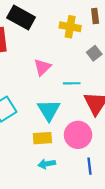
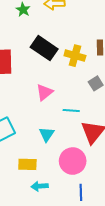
black rectangle: (21, 18) -> (44, 48), moved
cyan triangle: (49, 110) -> (47, 134), size x0.7
yellow rectangle: (42, 138) -> (27, 164), moved

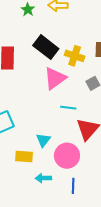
pink triangle: (44, 92) -> (55, 78), moved, size x1.4
cyan triangle: (47, 134) -> (43, 140), moved
cyan arrow: (40, 186) -> (43, 178), moved

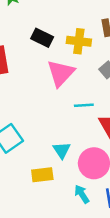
black rectangle: (46, 47) -> (42, 38), size x0.7
cyan arrow: (43, 178) -> (82, 194), moved, turned 70

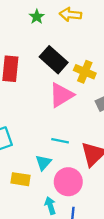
black rectangle: (42, 38) -> (54, 60), size x1.4
cyan line: (84, 105) -> (60, 141), moved

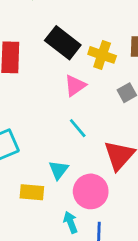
pink triangle: (61, 95) -> (75, 86), size x0.7
cyan line: (60, 141) -> (78, 128), moved, turned 42

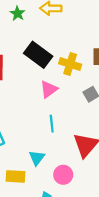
cyan line: (78, 128) -> (52, 124), turned 35
pink circle: (91, 191) -> (63, 175), size x0.7

